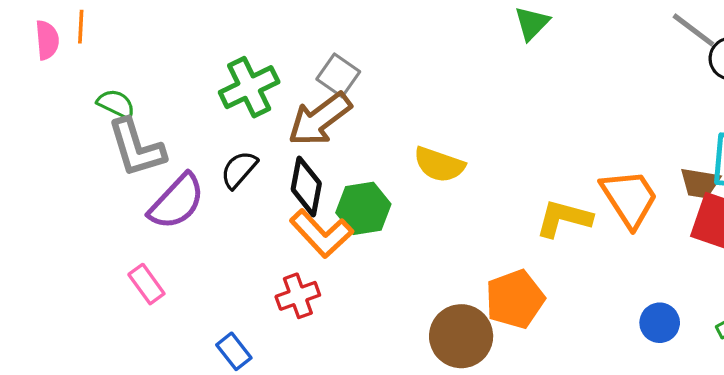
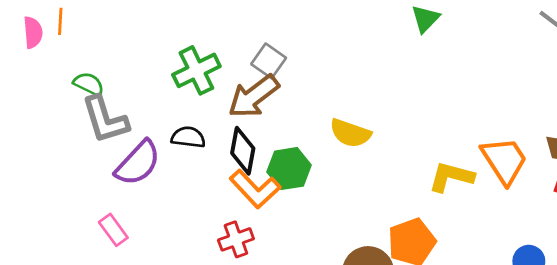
black semicircle: (239, 170) -> (188, 137), turned 56

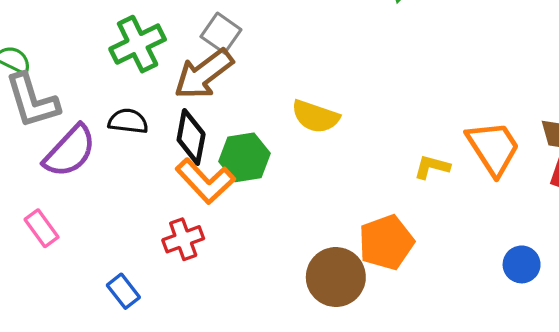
yellow L-shape: (451, 177) -> (432, 167), size x0.7

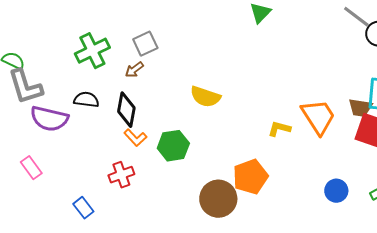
gray square: (221, 33) -> (145, 44), turned 30
brown arrow: (204, 74) -> (134, 70), size x0.5
purple semicircle: (70, 151) -> (49, 119), turned 60
green hexagon: (245, 157) -> (173, 146), moved
orange L-shape: (205, 181) -> (135, 138), size x0.6

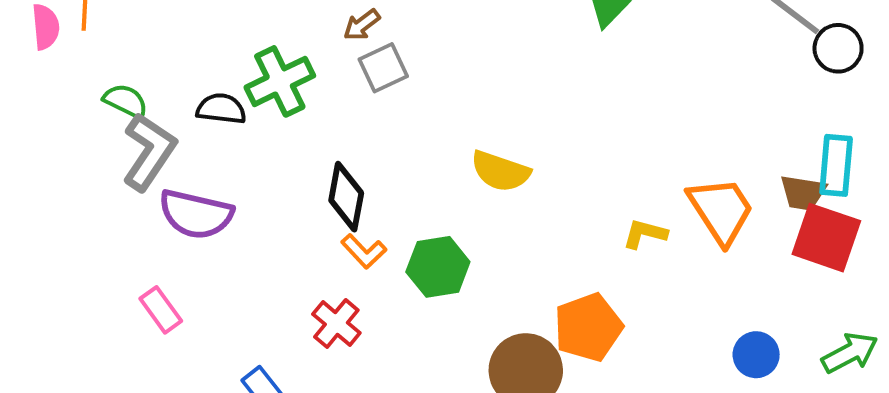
brown arrow: (134, 70) -> (362, 25), moved
gray L-shape: (25, 87) -> (149, 152), turned -129
black semicircle: (86, 100) -> (221, 109), moved
red cross: (121, 175) -> (336, 323), turned -30

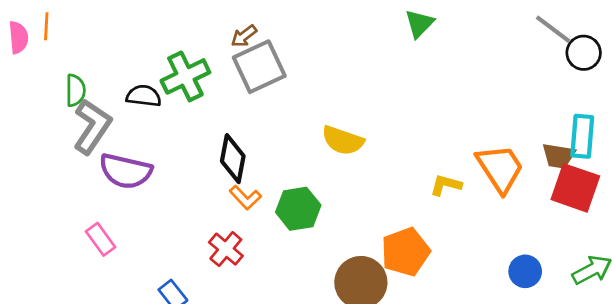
gray square: (383, 68) -> (259, 67), size x1.5
green semicircle: (126, 101) -> (75, 90), turned 64

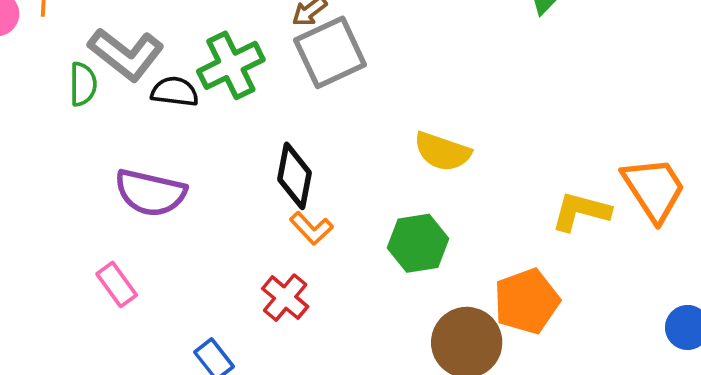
gray L-shape: (92, 127) -> (126, 54), moved, turned 94
yellow L-shape: (446, 185) -> (581, 211), size x1.4
green hexagon: (298, 209) -> (418, 243), moved

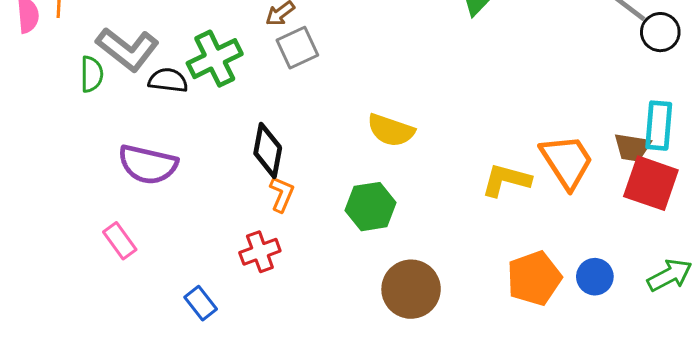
gray square: (330, 52) -> (297, 48), size x0.7
orange L-shape: (311, 228) -> (282, 194), turned -114
red cross: (285, 298) -> (260, 252), turned 30
orange pentagon: (527, 301) -> (534, 278), moved

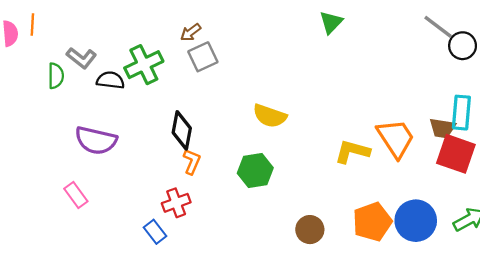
gray L-shape: (127, 49) -> (81, 58), size x0.7
blue circle: (595, 277) -> (416, 221), size x1.6
brown circle: (411, 289) -> (310, 230), moved, size x0.7
blue rectangle: (201, 303) -> (155, 232), moved

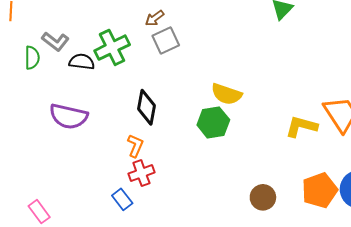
orange L-shape: (192, 162) -> (135, 146), moved
green hexagon: (255, 170) -> (213, 122), moved
pink rectangle: (76, 195) -> (39, 212), moved

